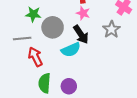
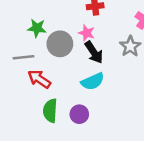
pink star: (83, 13) -> (87, 33), moved
cyan semicircle: (71, 50) -> (93, 81), moved
red arrow: (35, 57) -> (39, 79), turned -30

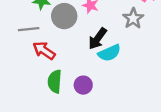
black arrow: (94, 52) -> (98, 39), moved, turned 70
cyan semicircle: (93, 81) -> (109, 53), moved

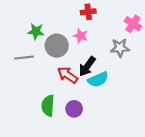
gray star: (133, 18) -> (120, 48), turned 30
red arrow: (44, 51) -> (68, 75), moved

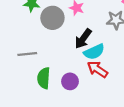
gray line: (24, 58) -> (27, 54), moved
red arrow: (68, 75) -> (97, 69), moved

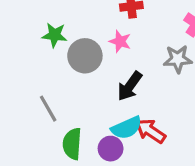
cyan semicircle: (94, 52) -> (127, 128), moved
gray line: (27, 54) -> (48, 109), turned 66

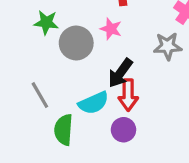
cyan semicircle: (127, 128) -> (94, 103), moved
red arrow: (150, 131) -> (128, 95), moved, turned -124
purple circle: (111, 149) -> (123, 130), moved

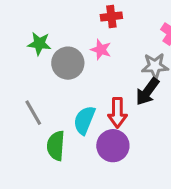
black arrow: (120, 73) -> (147, 92), moved
cyan semicircle: (94, 103) -> (84, 120), turned 136
purple circle: (123, 130) -> (113, 146), size x1.4

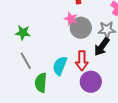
green star: (39, 44) -> (23, 33), moved
gray circle: (68, 63) -> (81, 28), moved
purple circle: (113, 146) -> (91, 82), moved

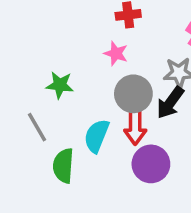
gray circle: (81, 28) -> (133, 94), moved
green star: (23, 33) -> (60, 85), moved

